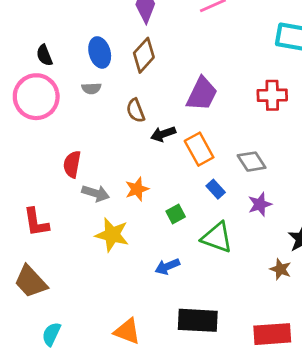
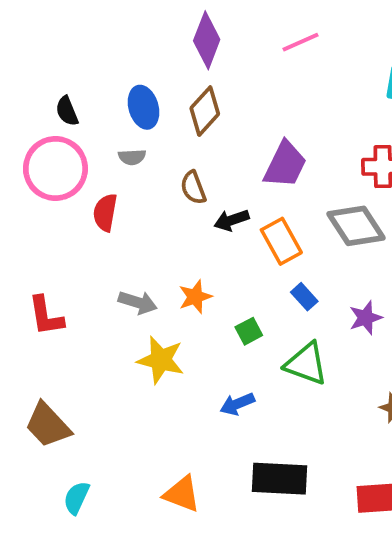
gray diamond: (252, 162) -> (356, 226), moved, size x1.4
red semicircle: (72, 164) -> (105, 213), moved
red L-shape: (36, 222) -> (46, 316), moved

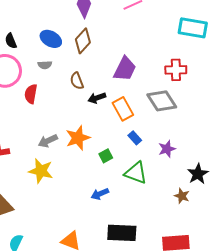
blue ellipse: (144, 107) -> (51, 39), turned -45
orange star: (195, 297) -> (78, 138), size x1.4
gray arrow: (138, 302) -> (48, 141), turned 138
yellow star: (161, 360) -> (41, 171), moved

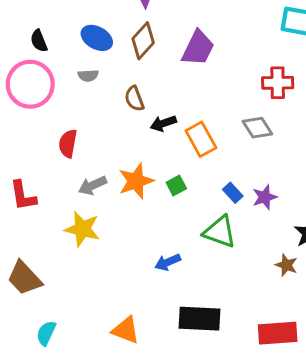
purple trapezoid: (125, 69) -> (198, 48), moved
red semicircle: (31, 94) -> (68, 144), moved
gray diamond: (162, 101) -> (257, 128), size x0.7
blue rectangle: (135, 138) -> (233, 193), moved
green square: (106, 156) -> (176, 186), moved

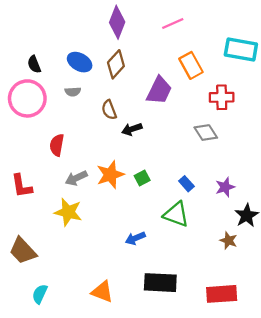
purple trapezoid: (198, 48) -> (159, 90), moved
orange rectangle: (201, 139) -> (191, 65), moved
purple star: (265, 197) -> (225, 187), moved

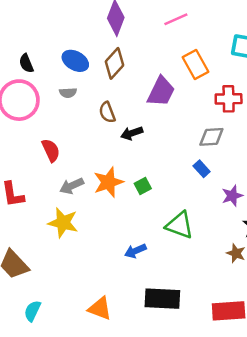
gray diamond: (206, 133) -> (211, 137), turned -60
red semicircle: (57, 145) -> (51, 150), turned 145
blue rectangle: (186, 184) -> (202, 169), moved

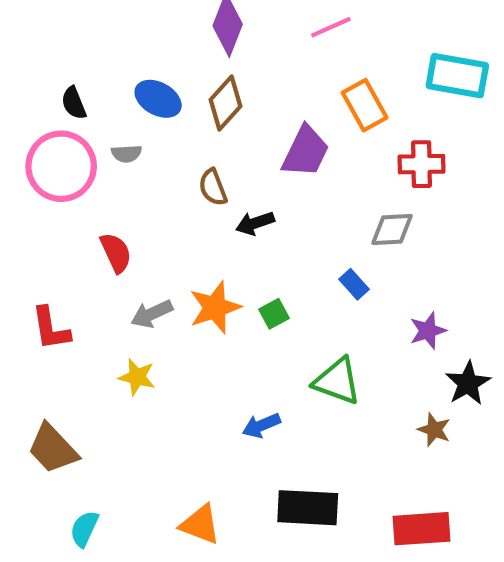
gray semicircle: (68, 93) -> (126, 154), moved
blue rectangle: (202, 169) -> (354, 284), moved
yellow star: (63, 223) -> (137, 377), size x0.7

